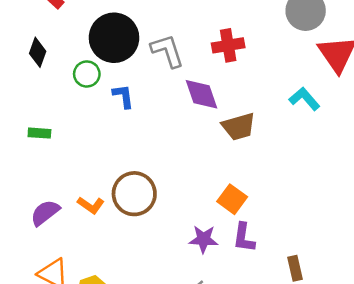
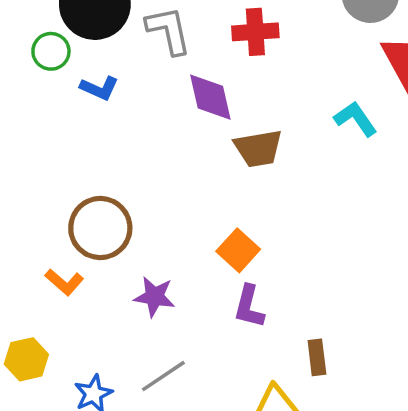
blue L-shape: (123, 96) -> (99, 88), turned 116
orange L-shape: (91, 205) -> (64, 282), moved
purple star: (203, 239) -> (154, 297), moved

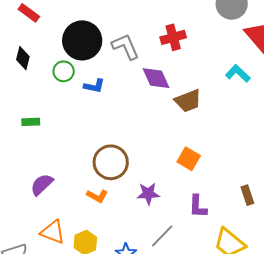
purple L-shape: (249, 307) -> (198, 206), moved
brown rectangle: (317, 357) -> (247, 195), moved

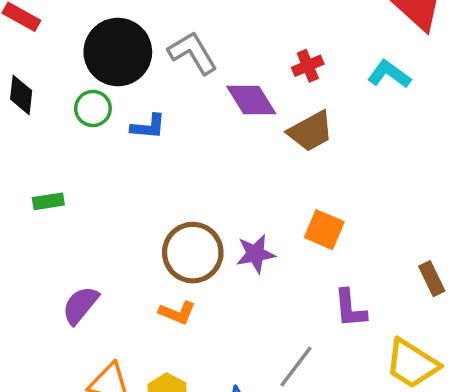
red cross: (173, 37) -> (308, 66), moved, size x0.7
purple star: (148, 194) -> (256, 254), moved

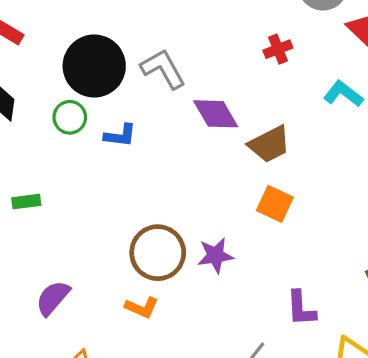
red cross: (308, 66) -> (278, 49), moved
orange square: (324, 230) -> (275, 204), moved

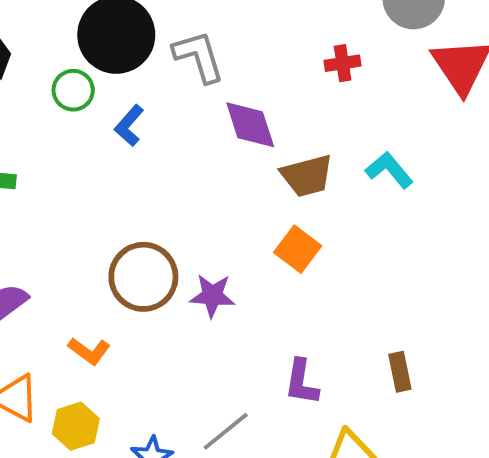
cyan L-shape: (343, 94) -> (389, 170), moved
blue L-shape: (120, 135) -> (129, 126), turned 112
orange L-shape: (142, 307) -> (89, 351), moved

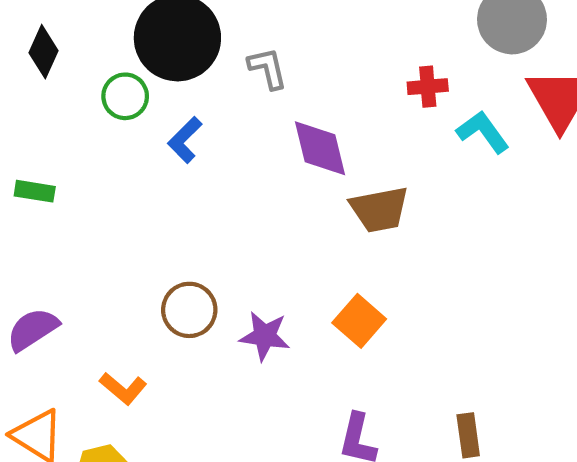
gray L-shape: (199, 56) -> (268, 68), size x0.7
cyan L-shape: (389, 170) -> (483, 132), moved
orange square: (298, 249) -> (359, 321), moved
brown circle: (143, 277) -> (189, 310), size x0.7

